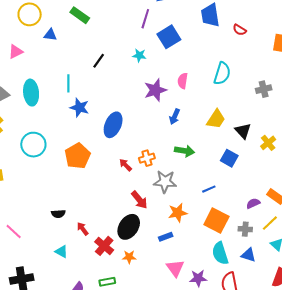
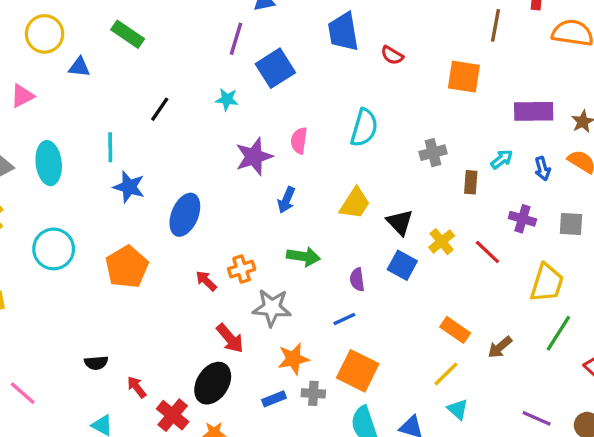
blue square: (229, 158) -> (402, 265), moved
purple semicircle: (253, 203) -> (357, 280), moved, turned -72
gray cross: (245, 229) -> (313, 393), moved

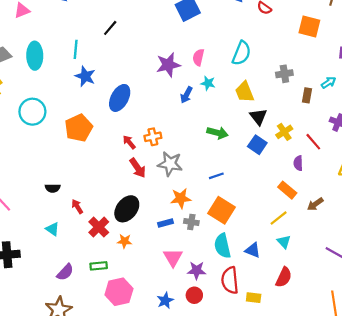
cyan star: (227, 99) -> (208, 83), moved
yellow trapezoid: (355, 203) -> (245, 92), moved, turned 120
green arrow: (303, 256) -> (218, 133), moved
purple semicircle: (357, 280) -> (298, 163), moved
red arrow: (230, 338) -> (138, 168), moved

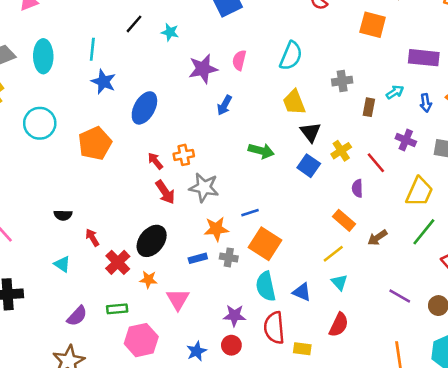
cyan star: (208, 83) -> (170, 32), moved
blue line: (216, 176) -> (250, 213), moved
pink triangle: (173, 257) -> (178, 299), moved

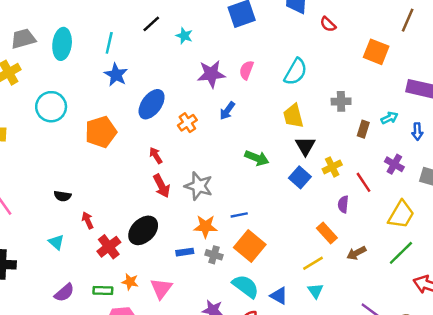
orange cross: (184, 155) -> (187, 123), moved, turned -30
orange star: (148, 280) -> (130, 282), moved
cyan semicircle: (266, 286) -> (246, 286), turned 132

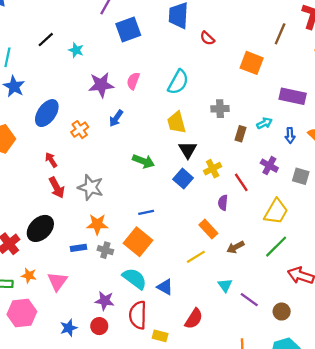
blue line: (239, 215) -> (146, 212), moved
cyan triangle: (315, 291) -> (225, 285), moved

